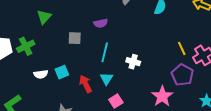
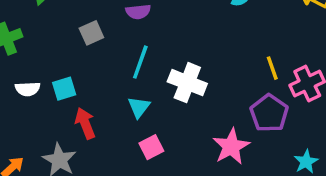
gray square: (75, 38) -> (91, 33), turned -32
white cross: (133, 62) -> (187, 83), size x1.5
red arrow: (86, 84) -> (85, 123), moved

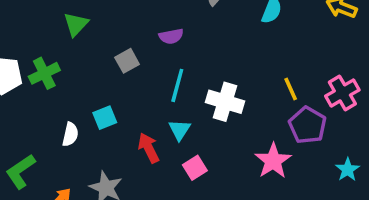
yellow line: (272, 68) -> (291, 89), moved
white semicircle: (28, 89) -> (70, 134), moved, turned -70
red arrow: (85, 123) -> (149, 148), moved

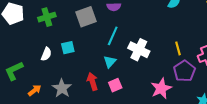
gray square: (127, 61) -> (86, 17), size x1.5
green cross: (44, 73) -> (47, 17), moved
red arrow: (149, 148) -> (92, 81), moved

